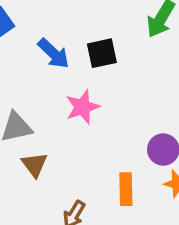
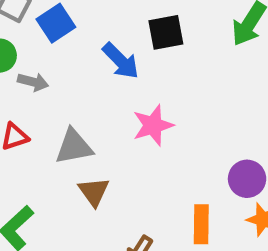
black square: (102, 53) -> (166, 32), moved

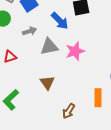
gray arrow: (33, 82) -> (29, 31), moved, turned -32
gray triangle: (74, 147) -> (49, 47), moved

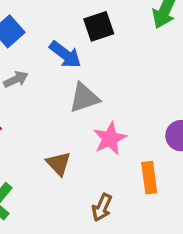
gray triangle: (49, 47) -> (84, 98), moved
pink star: (75, 51) -> (110, 138), moved

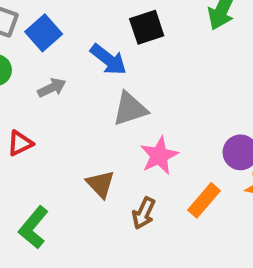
orange rectangle: (149, 178) -> (204, 200), turned 48
brown arrow: (102, 207) -> (144, 213), moved

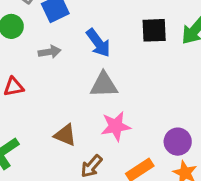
black square: (147, 27) -> (154, 30), moved
brown triangle: (100, 184) -> (65, 135), turned -40

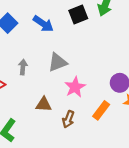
blue arrow: (98, 43) -> (43, 24), moved
gray arrow: (49, 52) -> (23, 67), moved, turned -56

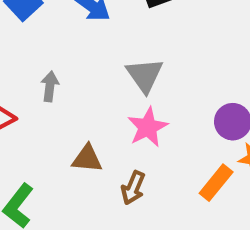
gray triangle: (58, 62) -> (145, 75), moved, turned -45
orange rectangle: (101, 110) -> (216, 183), moved

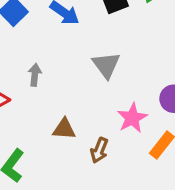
pink star: (148, 127) -> (132, 118), moved

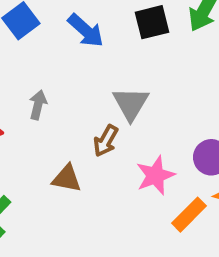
brown arrow: (99, 150) -> (106, 141), moved

